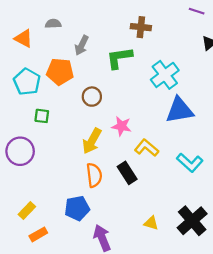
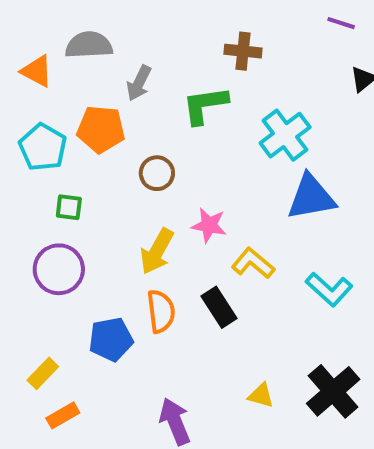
gray semicircle: (53, 24) -> (89, 45), size x1.6
purple circle: (20, 151) -> (59, 269), moved
blue pentagon: (77, 208) -> (111, 339), moved

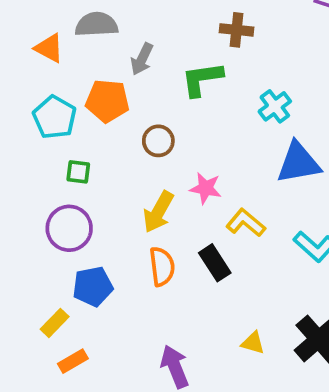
cyan cross: (285, 135) -> (275, 106), size x0.7
blue pentagon: (111, 339) -> (93, 287), moved

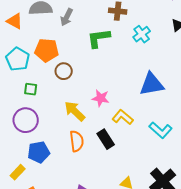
gray arrow: (142, 59) -> (67, 17), moved
cyan cross: (275, 106) -> (142, 34), moved
brown circle: (158, 141) -> (64, 71), moved
yellow arrow: (158, 212) -> (75, 111), turned 105

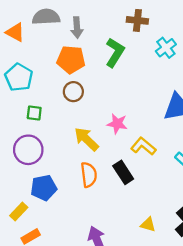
gray arrow: (67, 17) -> (77, 28), turned -30
green L-shape: (99, 38) -> (115, 52), turned 130
orange pentagon: (47, 50) -> (71, 60), moved

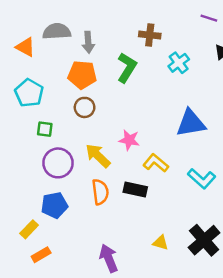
purple circle: (28, 150) -> (58, 163), moved
black rectangle: (123, 172) -> (135, 189), turned -45

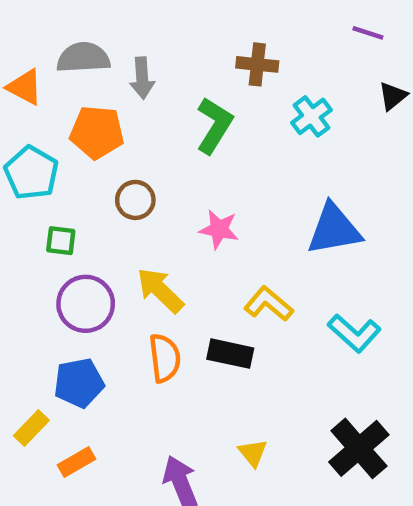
orange pentagon: (82, 75) -> (97, 132), moved
pink star: (129, 140) -> (219, 229), moved
yellow triangle: (161, 243) -> (253, 453), moved, turned 35
orange rectangle: (41, 255) -> (77, 462), moved

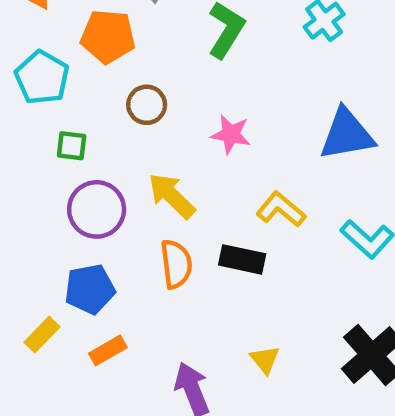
orange rectangle: (77, 462) -> (108, 350), moved

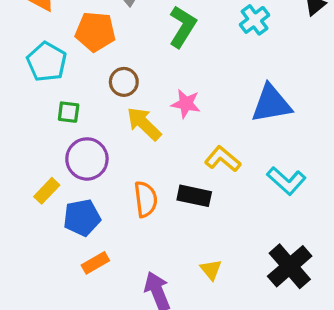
yellow arrow: (172, 196) -> (144, 124), moved
yellow rectangle: (42, 335) -> (47, 191), moved

